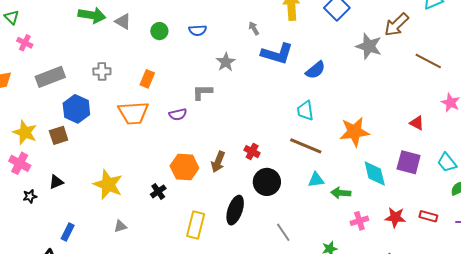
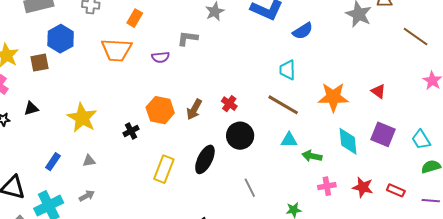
red triangle: (417, 123) -> (378, 91), moved
blue rectangle: (68, 232) -> (53, 162), moved

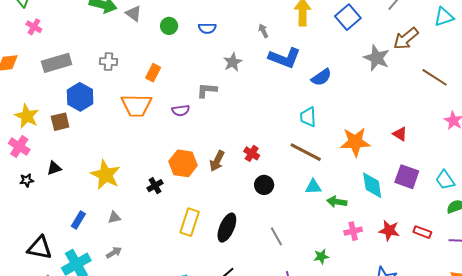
black circle: (240, 136) -> (264, 185), size x0.7
black ellipse: (205, 159) -> (227, 228), moved

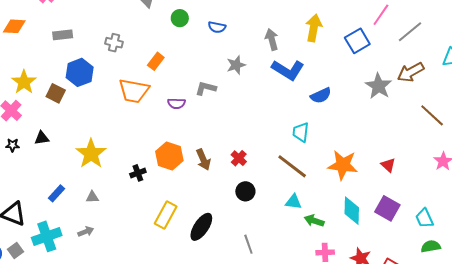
gray arrow: (263, 31) -> (272, 40), size x1.5
gray rectangle: (57, 63) -> (63, 35), size x0.7
brown square: (60, 122) -> (56, 93), turned 30
brown arrow: (217, 161) -> (203, 160), turned -60

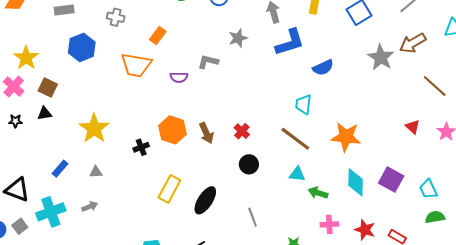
blue L-shape: (288, 70) -> (290, 42), turned -48
brown square: (56, 93) -> (48, 88), moved
red triangle: (388, 165) -> (413, 127), moved

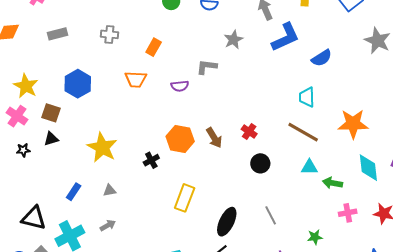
blue hexagon: (82, 47) -> (78, 84), moved
orange trapezoid: (136, 65) -> (136, 79), size x0.7
black ellipse: (205, 200) -> (227, 222), moved

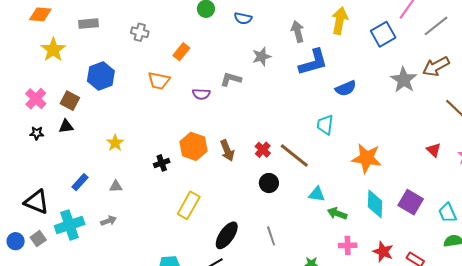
yellow star: (26, 86) -> (53, 50), moved
brown line: (303, 132) -> (294, 155), moved
yellow star: (102, 148) -> (115, 143), size x0.6

